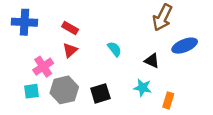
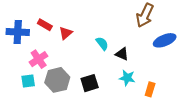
blue cross: (24, 22) -> (18, 32), moved
red rectangle: (70, 28) -> (45, 25), moved
red triangle: (70, 50) -> (66, 33), moved
black triangle: (152, 61) -> (122, 54), moved

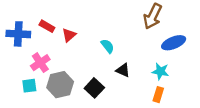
black triangle: (122, 54) -> (123, 70), moved
cyan star: (127, 78) -> (160, 71), moved
black square: (90, 83) -> (94, 88), turned -30

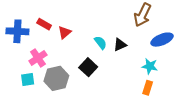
black triangle: (123, 70) -> (120, 45), moved, turned -48
black square: (94, 88) -> (88, 67), moved

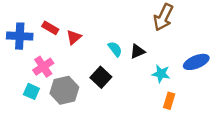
blue ellipse: (162, 40) -> (196, 62), moved
cyan star: (150, 66) -> (161, 74), moved
cyan square: (28, 80) -> (31, 91), turned 32

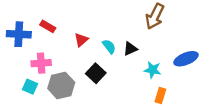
red triangle: (74, 37) -> (81, 40), moved
pink cross: (43, 67) -> (41, 63), turned 30

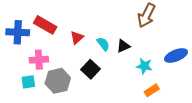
red rectangle: (48, 26) -> (45, 25), size x1.5
cyan square: (30, 87) -> (28, 82), turned -32
orange rectangle: (160, 95) -> (152, 90), turned 40

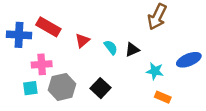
black square: (91, 69) -> (101, 88), moved
orange rectangle: (152, 90) -> (163, 97), turned 56

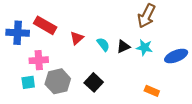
cyan star: (155, 71) -> (144, 48), moved

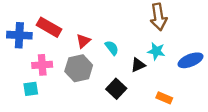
brown arrow: (147, 16) -> (159, 17), turned -35
black triangle: (123, 46) -> (138, 65), moved
gray hexagon: (58, 81) -> (79, 68), moved
black square: (94, 82) -> (116, 89), moved

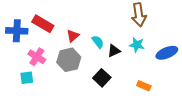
pink cross: (42, 65) -> (37, 57), turned 36
black triangle: (138, 65) -> (114, 51), moved

